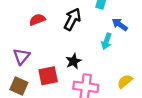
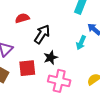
black arrow: (72, 19) -> (42, 34), moved

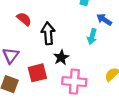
red semicircle: (22, 18) -> (24, 19), turned 64
black arrow: (42, 34) -> (48, 33), turned -30

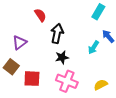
red square: (37, 73) -> (32, 79), moved

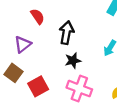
red semicircle: (40, 15) -> (38, 16), moved
red square: (32, 79) -> (38, 86), turned -30

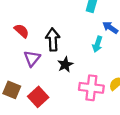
purple triangle: (23, 44) -> (32, 58), moved
pink cross: (79, 89) -> (91, 88), moved

